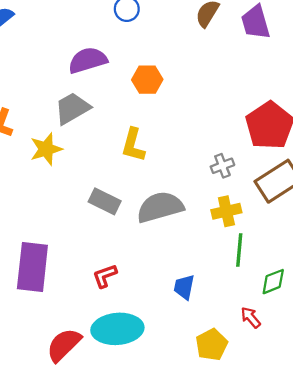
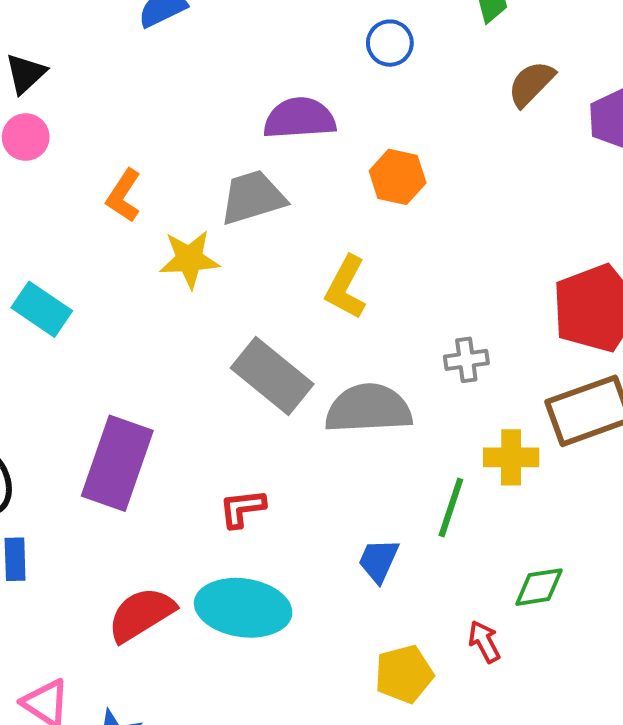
gray cross: (222, 166) -> (466, 360), moved
gray rectangle: (105, 201) -> (272, 376), size x1.4
yellow cross: (226, 211) -> (511, 457), moved
green line: (239, 250) -> (451, 507), moved

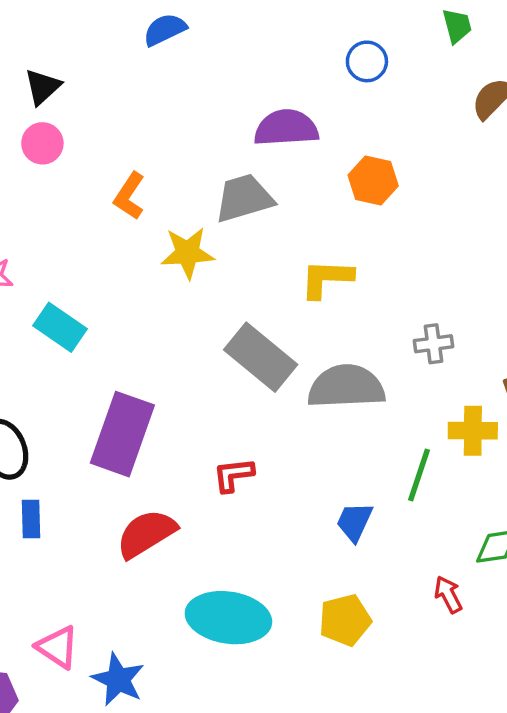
yellow L-shape: (346, 287) -> (327, 279), turned 64
cyan rectangle: (42, 309) -> (60, 327), moved
cyan ellipse: (243, 608) -> (228, 618), moved
red semicircle: (141, 614) -> (146, 534), moved
yellow pentagon: (404, 674) -> (345, 620), moved

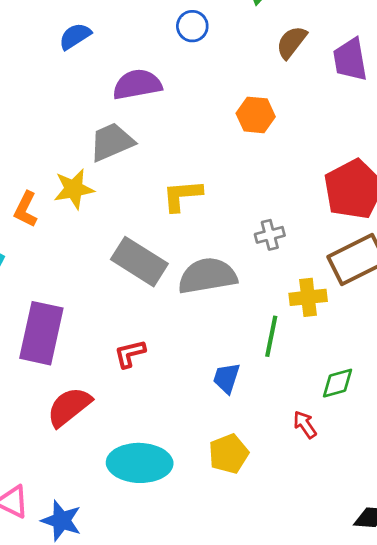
blue semicircle: (165, 30) -> (75, 36), moved
orange hexagon: (373, 181) -> (256, 115), moved
orange L-shape: (129, 196) -> (26, 209), moved

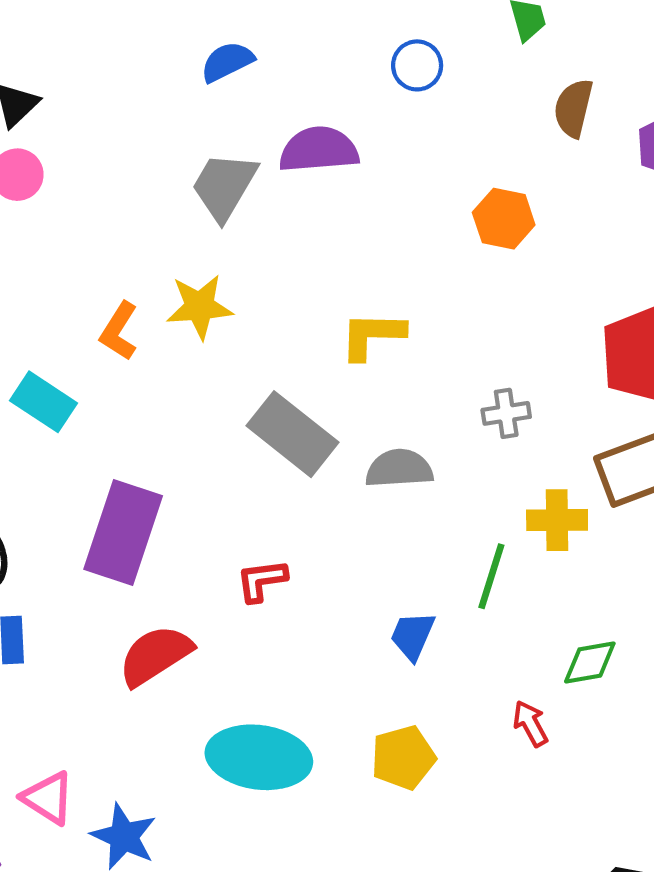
brown semicircle: (291, 42) -> (573, 108), turned -30
gray trapezoid: (112, 142) -> (224, 186), moved, turned -42
gray semicircle: (207, 276) -> (399, 469), size x0.7

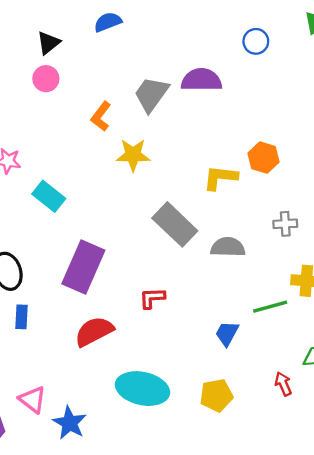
blue semicircle: (227, 62) -> (108, 22), moved
orange hexagon: (504, 219) -> (263, 158), moved
orange L-shape: (119, 331) -> (101, 116), moved
green line: (491, 576) -> (270, 307), turned 52

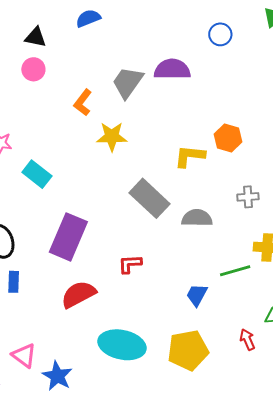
black triangle: (49, 43) -> (36, 37), turned 50
yellow pentagon: (216, 395) -> (188, 350), size x1.4

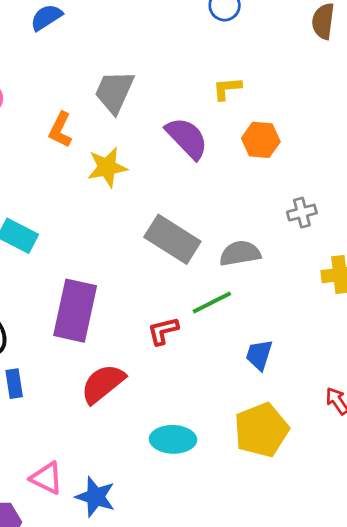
purple semicircle: (172, 69) -> (187, 138), moved, turned 57
yellow L-shape: (190, 156) -> (227, 89), moved, size x0.7
green line: (235, 271) -> (212, 303), moved
cyan ellipse: (122, 345) -> (173, 439), size x0.7

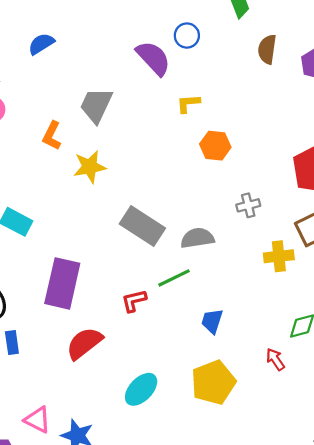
purple semicircle: (187, 138) -> (153, 58), moved
cyan ellipse: (173, 439) -> (141, 389), turned -48

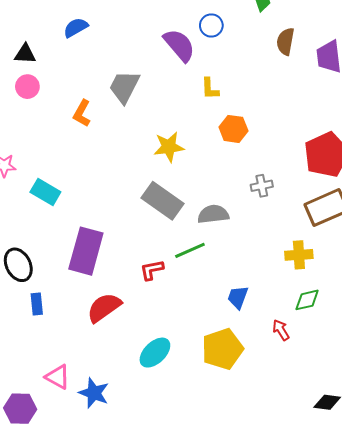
yellow L-shape: (188, 103) -> (210, 89), turned -90
yellow star: (90, 167) -> (169, 147), moved
yellow cross: (279, 256) -> (299, 255), moved
blue trapezoid: (212, 321) -> (238, 297), moved

